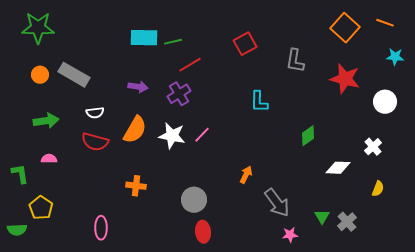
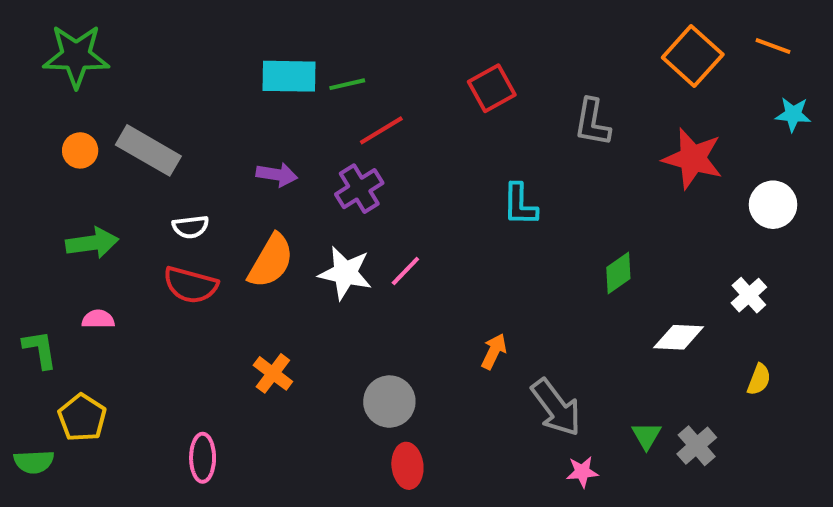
orange cross: (136, 186) -> (273, 373), turned 30

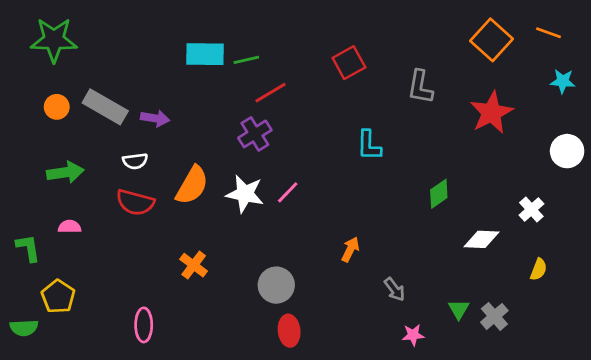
red star: (693, 158) -> (492, 113), turned 30
purple arrow: (277, 175) -> (155, 118), moved
white circle: (773, 205) -> (567, 151), moved
gray arrow: (556, 408) -> (395, 289), size x0.6

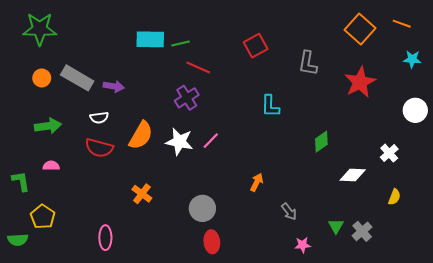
red line: (271, 93) -> (198, 68), turned 55

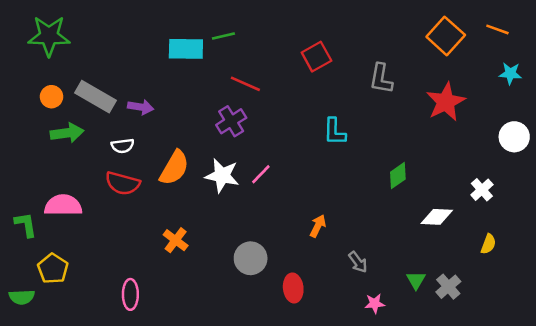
green line: (181, 44) -> (223, 36), moved
green arrow: (48, 126) -> (67, 133), moved
pink semicircle: (51, 166) -> (63, 205), size x1.8
red ellipse: (212, 242) -> (293, 288), moved

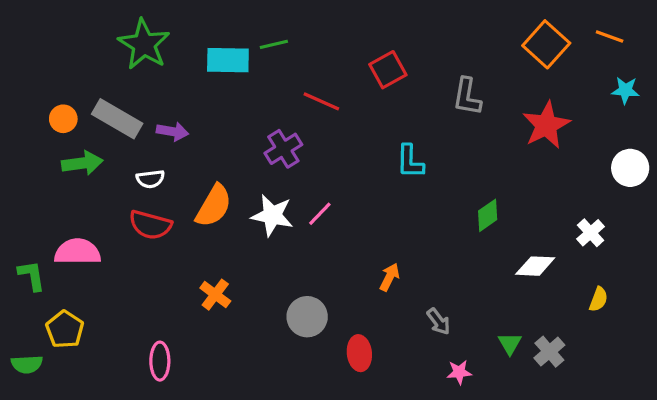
green star: (49, 36) -> (144, 44), moved, turned 30
red line: (245, 84) -> (321, 101), moved

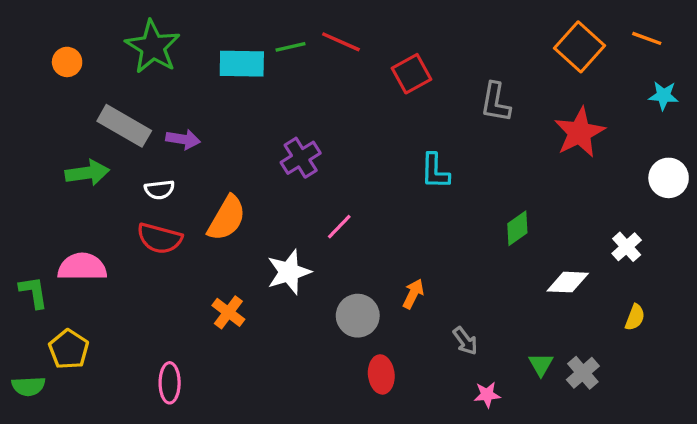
red line: (321, 101) -> (341, 42), moved
orange circle: (63, 119) -> (67, 62), moved
white star: (272, 215) -> (289, 272), moved, turned -30
gray circle: (307, 317) -> (358, 316), moved

